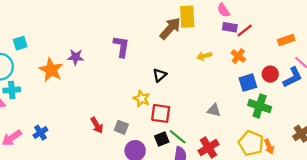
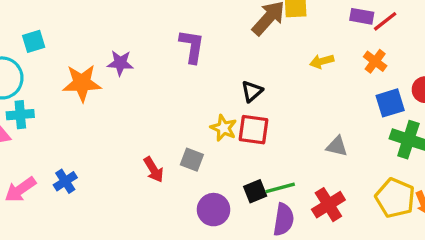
orange star: (51, 70) -> (82, 83), turned -30
red square: (161, 113) -> (254, 130), moved
gray square: (121, 127) -> (192, 160), moved
green line: (178, 137) -> (280, 188), turned -54

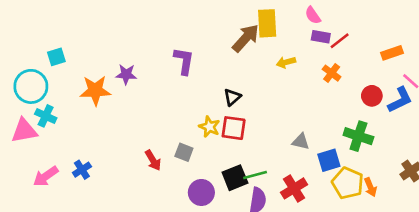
yellow arrow: (322, 61) -> (286, 62), moved
blue square: (390, 103) -> (329, 160), moved
cyan cross: (20, 115) -> (46, 116), turned 30
black square: (255, 191) -> (235, 178), size x1.4

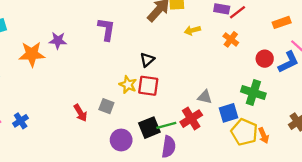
red cross: (294, 188) -> (191, 119), moved

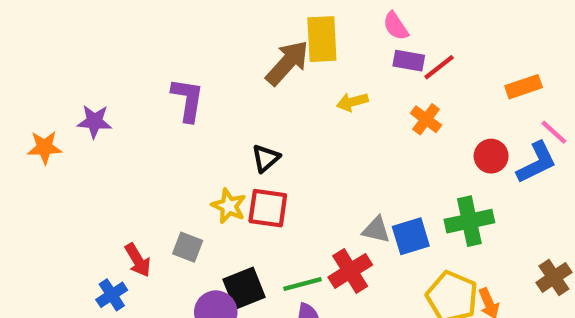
orange star: (32, 54) -> (45, 147), size x0.7
green cross: (253, 93) -> (469, 221), turned -30
blue square: (229, 113) -> (411, 236), moved
blue cross: (21, 121) -> (112, 295), moved
black square: (149, 128) -> (244, 288), moved

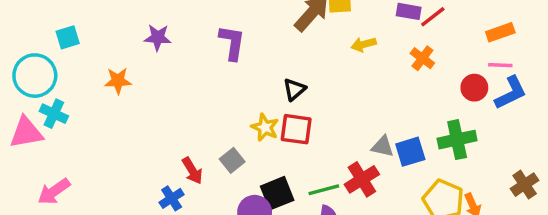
purple star: (94, 121) -> (158, 37), moved
pink line: (554, 132) -> (500, 65), moved, turned -40
gray square: (188, 247) -> (232, 160), turned 30

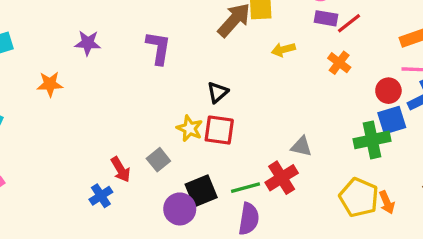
blue square: (410, 152) -> (392, 120), moved

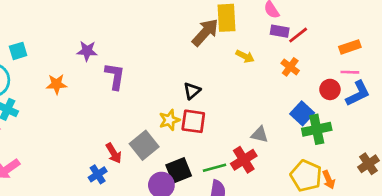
purple L-shape: (158, 48) -> (115, 76), moved
yellow arrow: (283, 50) -> (245, 56), turned -138
blue square: (392, 120) -> (302, 113), moved, turned -30
yellow star: (190, 128) -> (169, 120), turned 30
gray square: (158, 160) -> (144, 145), size x1.5

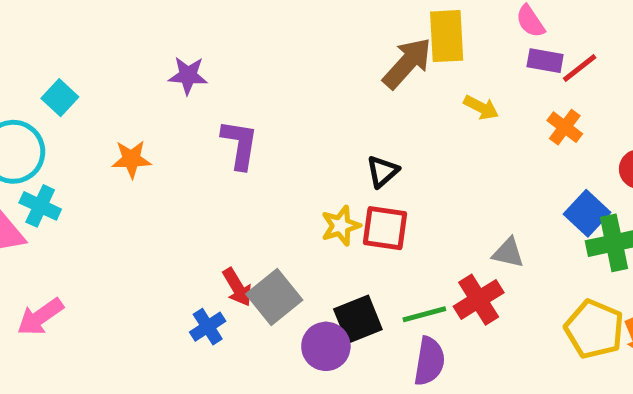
cyan square: (18, 51) -> (60, 98), turned -30
purple star: (87, 51) -> (188, 75), moved
gray square: (144, 145) -> (274, 297), moved

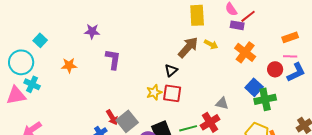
brown arrow: (407, 63) -> (188, 47), moved
red line: (580, 68) -> (248, 16), moved
orange cross: (565, 127) -> (245, 52), size x1.5

